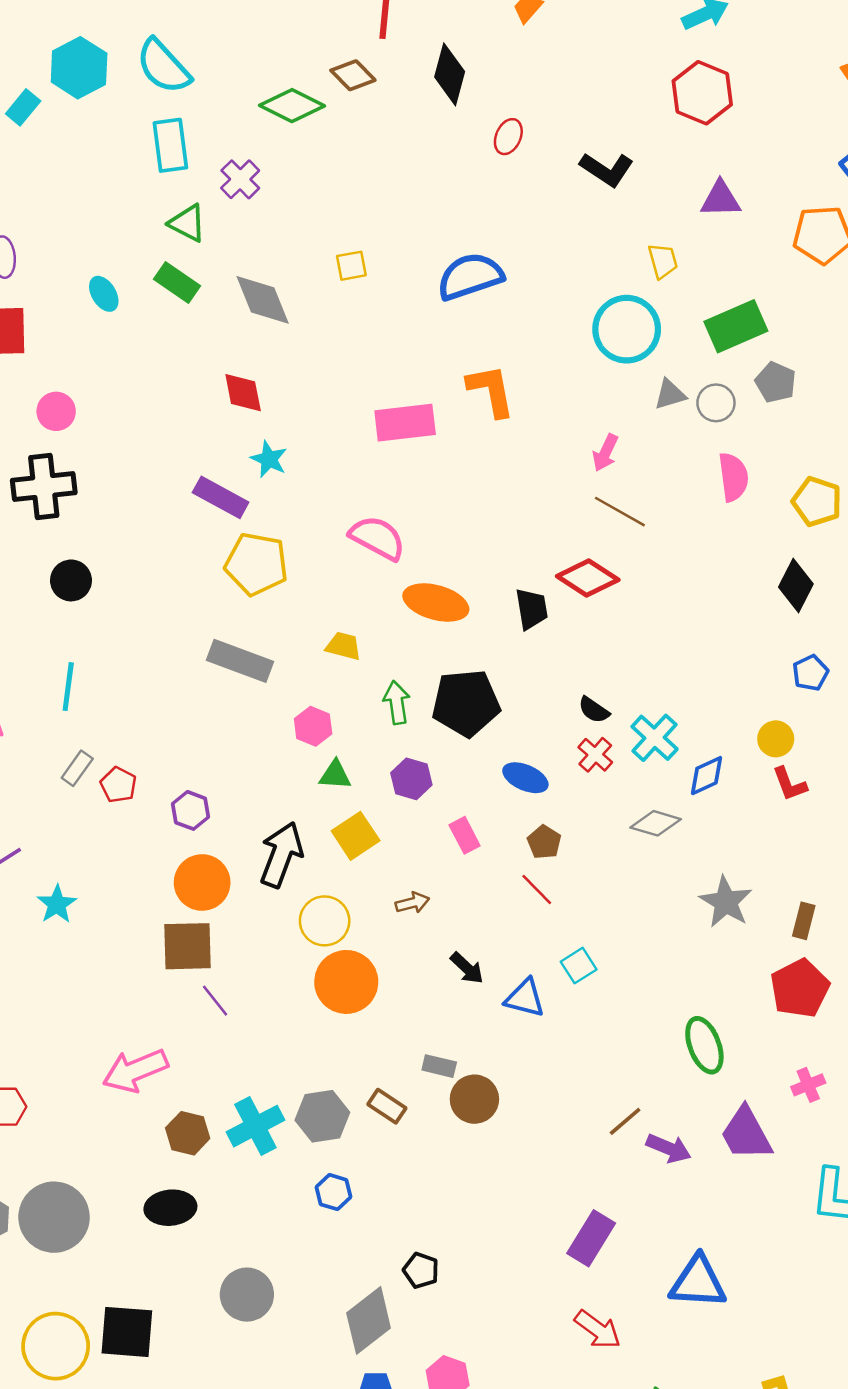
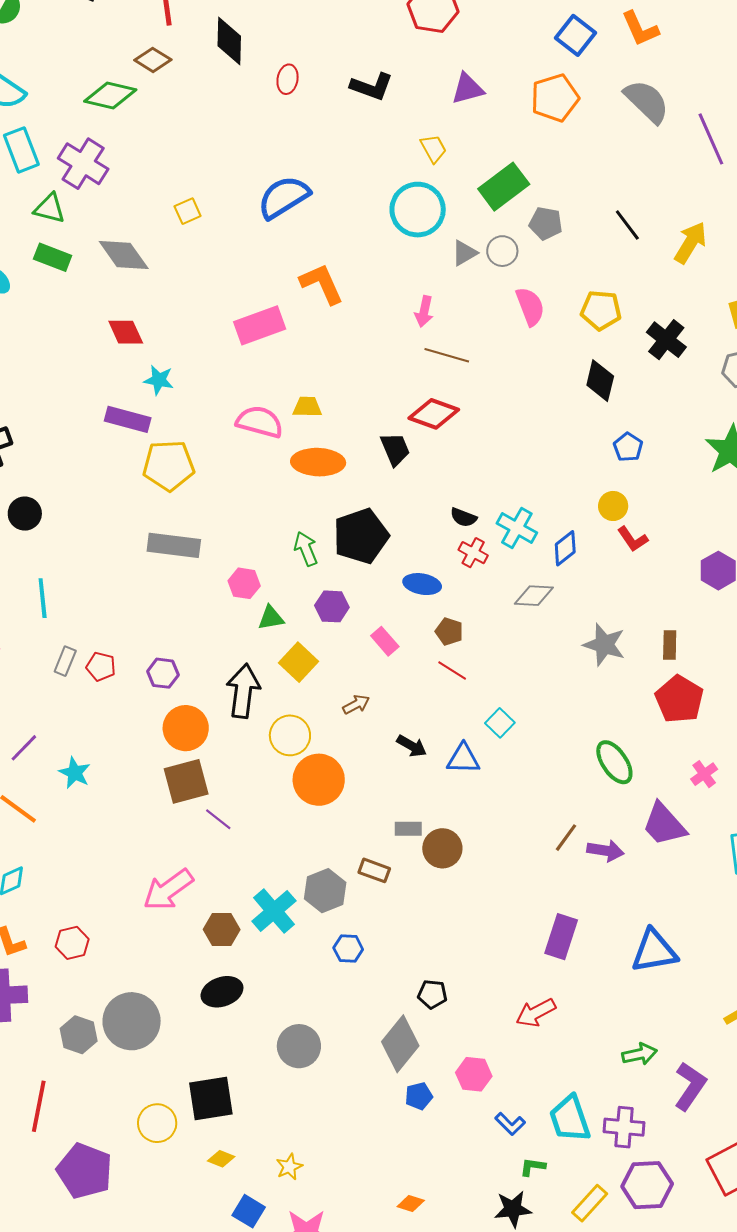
purple cross: (240, 179) -> (83, 164), size x1.5
yellow trapezoid: (343, 646) -> (307, 407), moved
red arrow: (598, 1330) -> (536, 1013), moved, turned 129
yellow circle: (56, 1346) -> (157, 1123), size x0.7

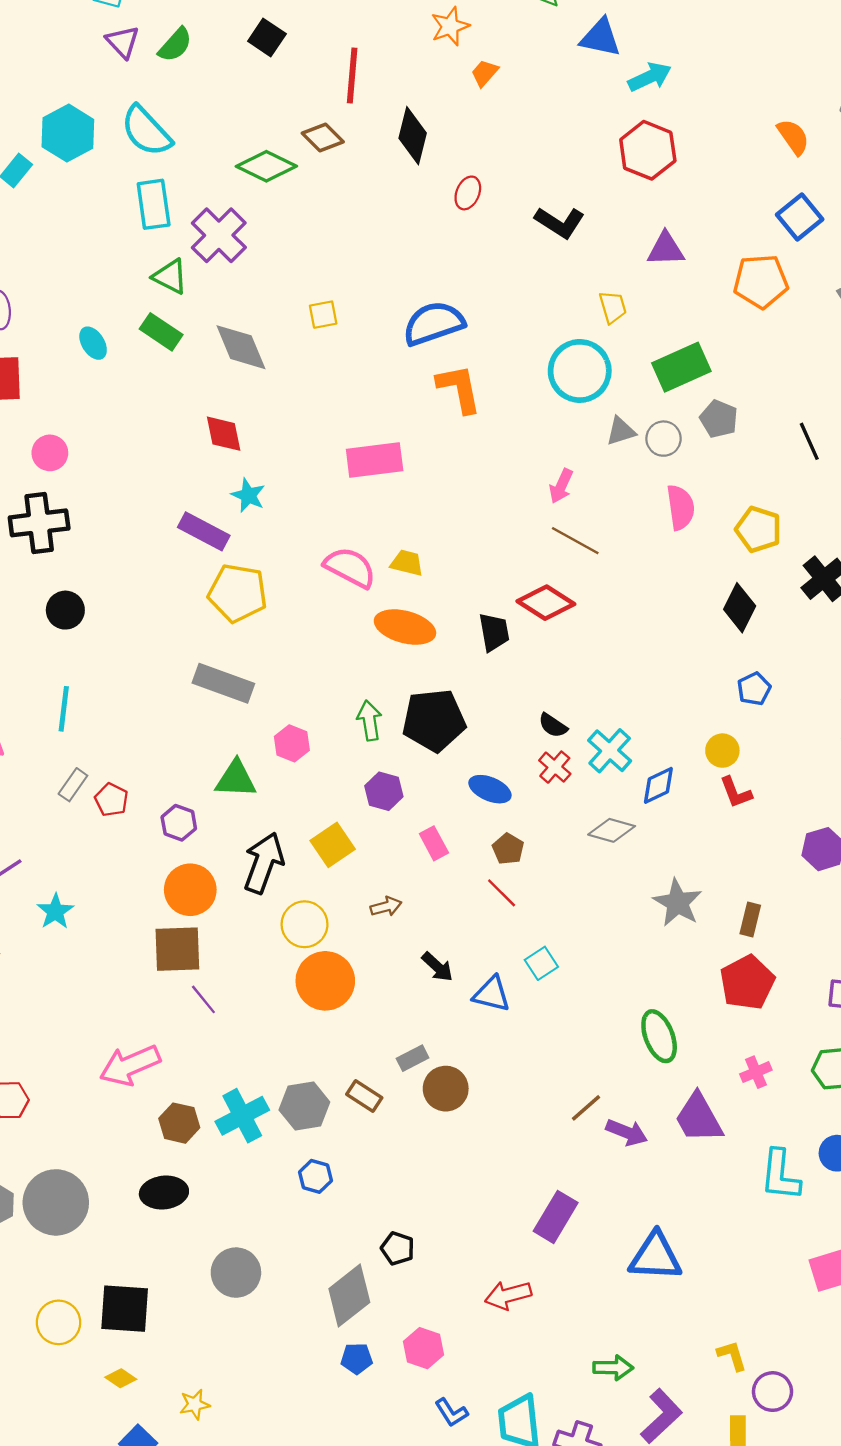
orange L-shape: (322, 284) -> (459, 389), moved
green triangle: (271, 618) -> (236, 779), moved, size x1.4
gray rectangle: (408, 829) -> (413, 1058), turned -40

